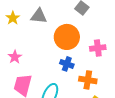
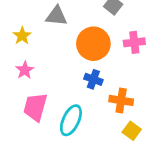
yellow star: (13, 18) -> (22, 36), moved
pink cross: (98, 48) -> (134, 42), moved

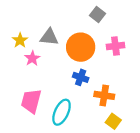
gray triangle: (56, 16) -> (49, 37), moved
pink star: (25, 70) -> (32, 58), moved

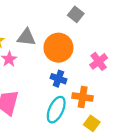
pink cross: (115, 46) -> (99, 61), moved, turned -30
cyan ellipse: (62, 112) -> (56, 110), moved

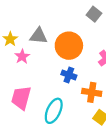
gray square: (76, 14) -> (94, 14), moved
cyan ellipse: (56, 110) -> (54, 111), moved

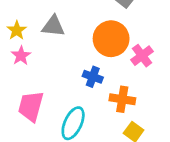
orange circle: (69, 46) -> (111, 39), moved
pink star: (22, 56) -> (21, 56), moved

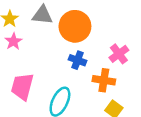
orange circle: (111, 39) -> (75, 26), moved
pink cross: (142, 56) -> (119, 54), moved

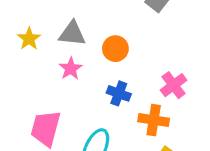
orange circle: (75, 26) -> (115, 49), size x0.6
pink star: (14, 41) -> (71, 69), moved

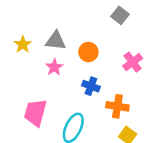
pink cross: (174, 85) -> (133, 62), moved

